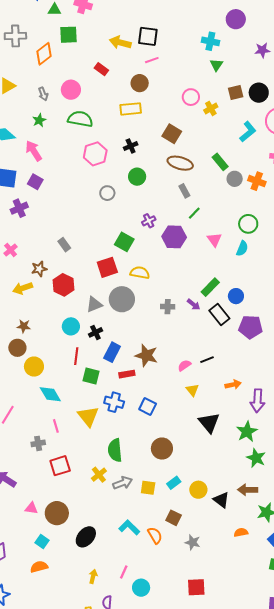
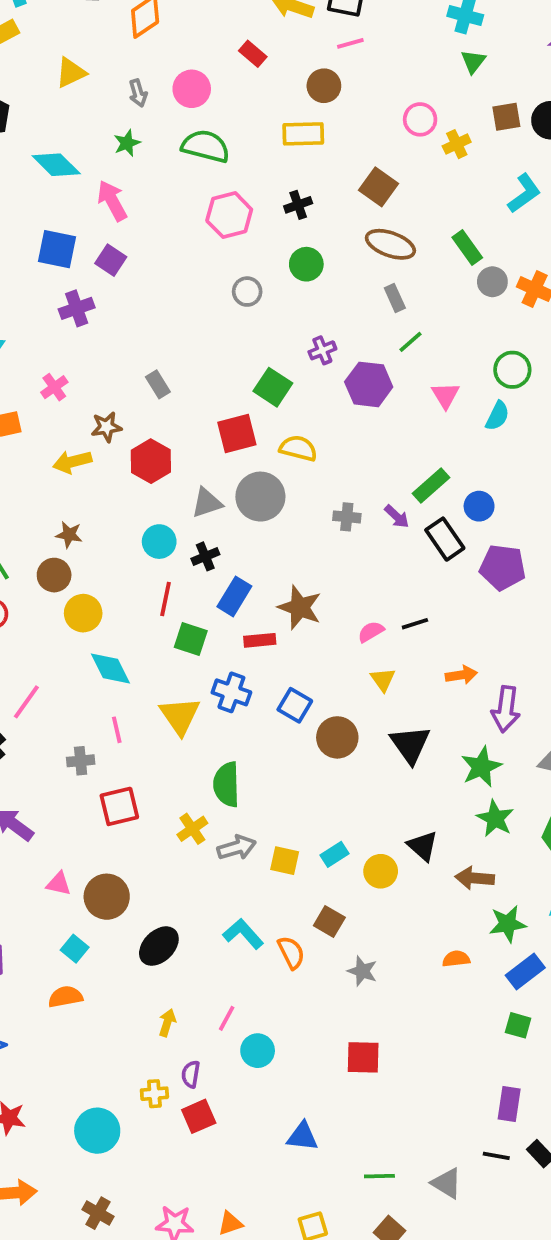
brown circle: (162, 449) -> (337, 737), moved
black triangle: (221, 500) -> (423, 846), moved

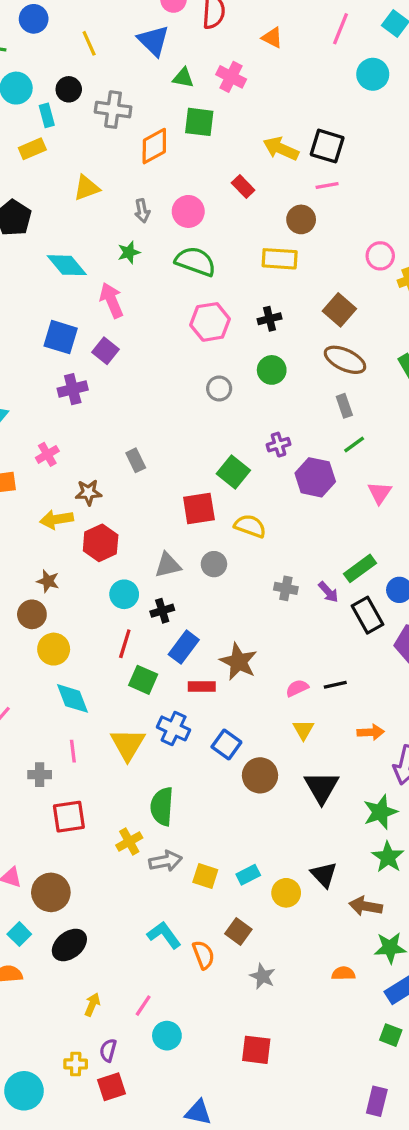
red hexagon: (151, 461) -> (101, 543), moved
gray circle: (260, 497) -> (214, 564), size x0.6
black ellipse: (159, 946) -> (69, 945), moved

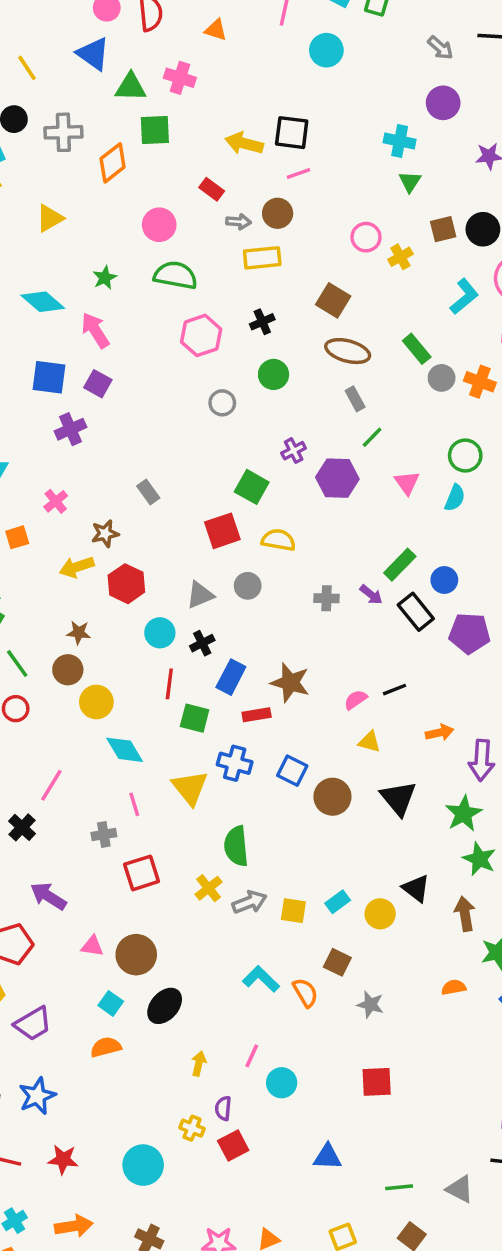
green triangle: (183, 78) -> (131, 87), size x1.4
gray arrow: (142, 211) -> (238, 222), moved, turned -65
yellow triangle: (303, 730) -> (369, 742), turned -35
brown arrow: (366, 906) -> (465, 914), turned 80
yellow cross: (76, 1064) -> (192, 1128), turned 30

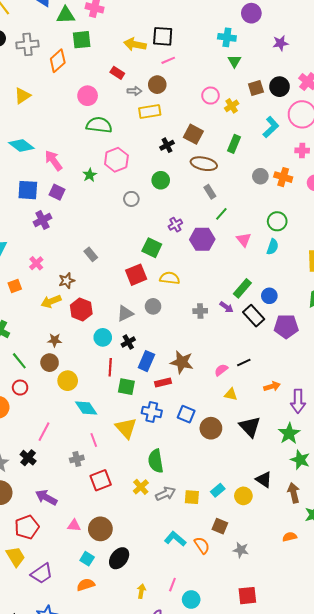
green star: (105, 278) -> (90, 175), moved
black cross: (262, 322) -> (167, 145), moved
green rectangle: (417, 349) -> (234, 144), moved, turned 66

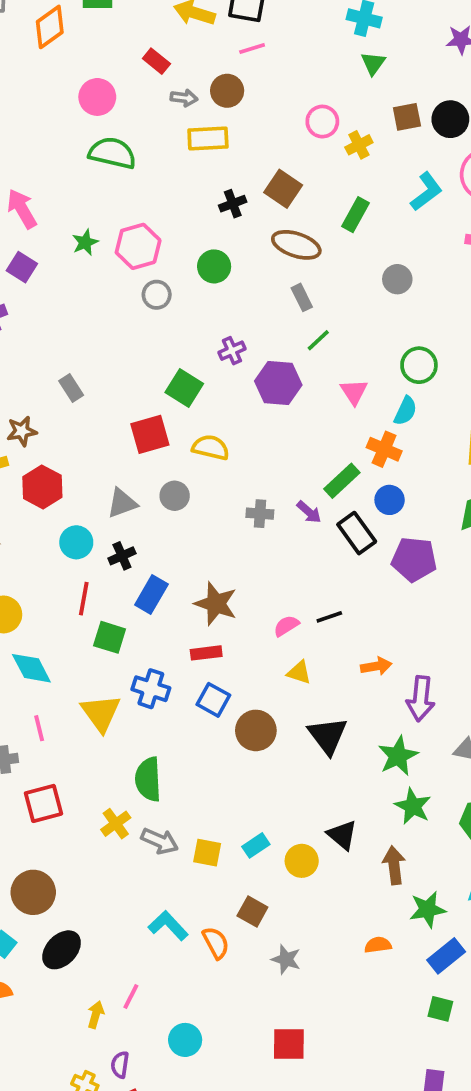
pink hexagon: (116, 160) -> (138, 246), moved
orange cross: (283, 177) -> (384, 449), moved
red rectangle: (163, 382) -> (206, 653), moved
gray arrow: (166, 494) -> (160, 841), turned 42
pink line: (172, 585) -> (131, 997), moved

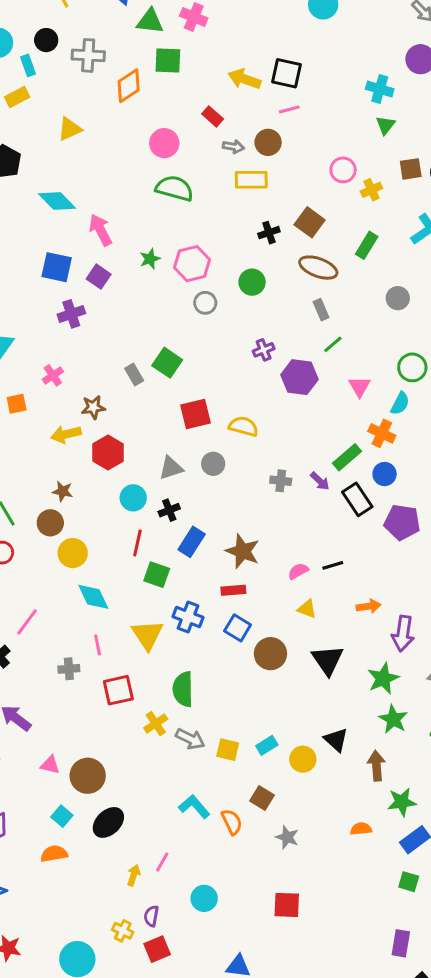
green square: (184, 388) -> (167, 363), moved
red square: (43, 803) -> (118, 690), moved

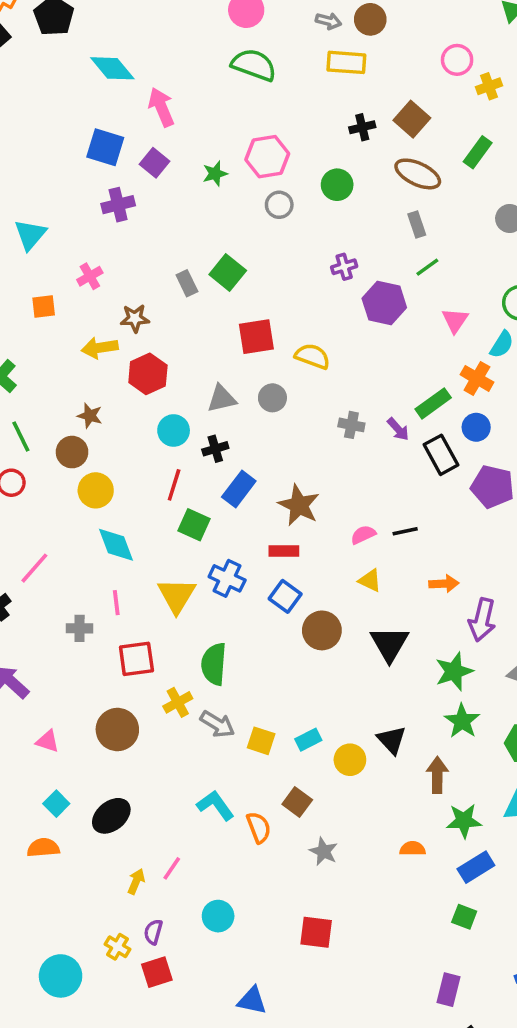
green star: (150, 259) -> (215, 174), moved
brown circle: (88, 776) -> (117, 730), moved

